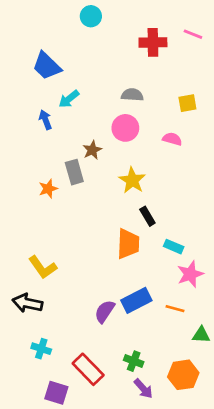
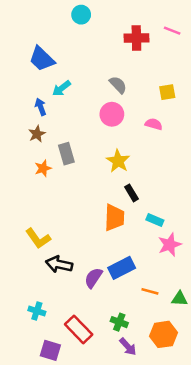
gray semicircle: (132, 95) -> (118, 85), turned 42
brown star: (92, 150) -> (37, 134), moved
black arrow: (27, 303) -> (59, 264), moved
orange line: (175, 309) -> (150, 291), moved

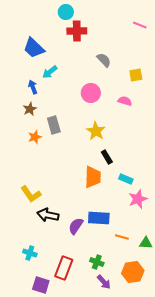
red cross: (136, 38) -> (77, 31), moved
gray semicircle: (118, 85) -> (104, 60), moved
blue rectangle: (122, 268) -> (99, 218), turned 30
red rectangle: (79, 329) -> (64, 268), turned 65

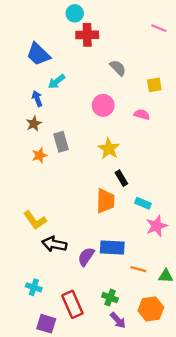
red rectangle: (64, 268) -> (72, 304), turned -45

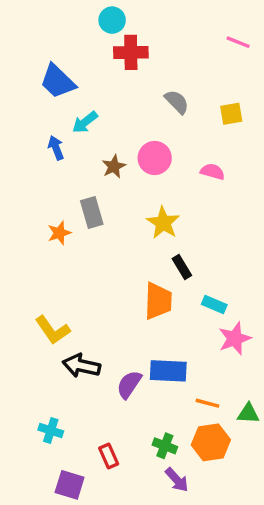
yellow square: (154, 85) -> (231, 114), moved
brown star: (34, 124) -> (114, 167), moved
red rectangle: (72, 304) -> (109, 456), size x0.6
orange hexagon: (151, 309) -> (211, 442), moved

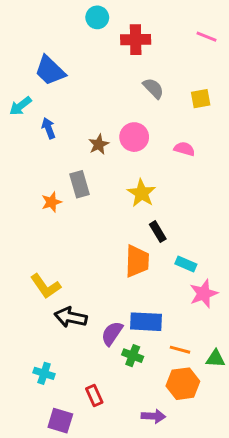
red cross: (131, 52) -> (136, 40), moved
cyan arrow: (85, 122) -> (20, 106), moved
green cross: (165, 446) -> (133, 356), moved
purple arrow: (177, 480) -> (153, 416), turned -45

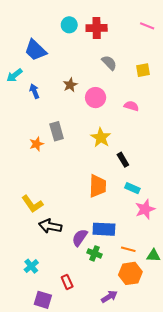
cyan circle: (97, 17) -> (69, 25), moved
brown star: (99, 144) -> (70, 85), moved
black rectangle: (158, 232) -> (123, 160), moved
cyan cross: (44, 373) -> (31, 266), turned 32
purple arrow: (153, 416) -> (109, 297), turned -35

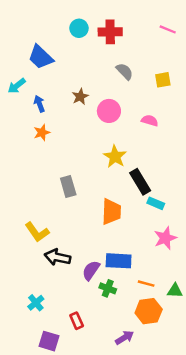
gray rectangle: (57, 131) -> (68, 186), moved
orange star: (37, 144) -> (42, 133), moved
black rectangle: (123, 160) -> (140, 182), size x1.5
cyan rectangle: (132, 188) -> (156, 203), moved

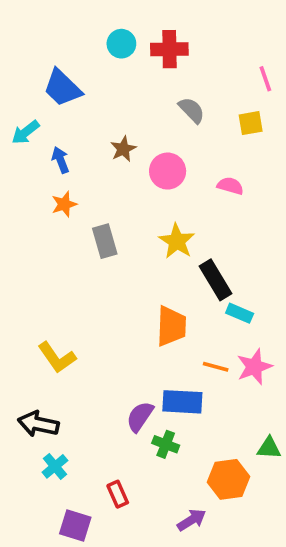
pink line: (168, 29) -> (265, 79), moved, turned 49
gray rectangle: (68, 186) -> (105, 241), moved
black arrow: (57, 257) -> (38, 424), moved
orange line: (146, 284) -> (216, 367), moved

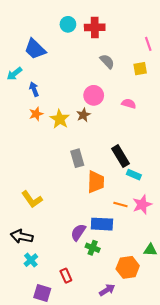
brown star: (123, 149) -> (83, 115), moved
gray rectangle: (105, 241) -> (77, 158), moved
yellow star: (177, 241) -> (60, 119), moved

